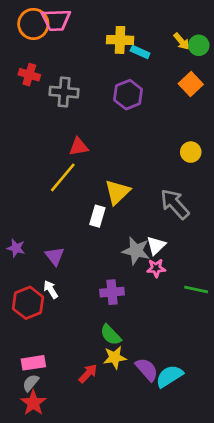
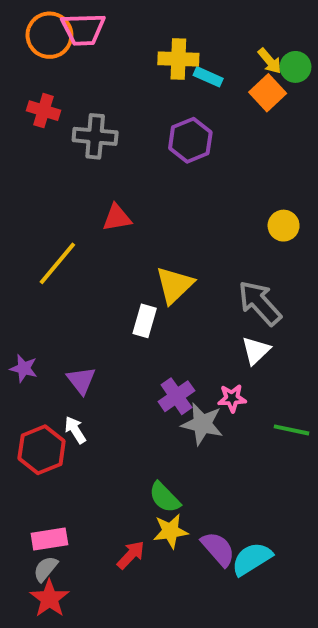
orange square: (191, 84) -> (268, 93), moved
yellow line: (63, 177) -> (57, 263), moved
white triangle: (156, 245) -> (256, 351), moved
gray star: (136, 251) -> (202, 424), moved
purple cross: (112, 292) -> (176, 396), moved, turned -30

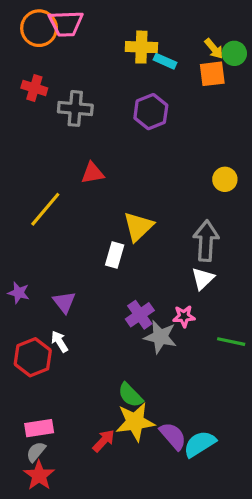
orange square: (268, 93) -> (212, 74), turned 36
gray arrow: (260, 303) -> (206, 241), turned 45
yellow star: (170, 531) -> (135, 422), size x1.4

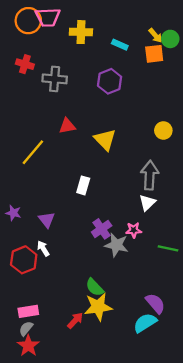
yellow cross: (141, 47) -> (81, 32), moved
yellow triangle: (138, 227) -> (105, 140), moved, turned -30
purple semicircle: (173, 436) -> (155, 303), moved

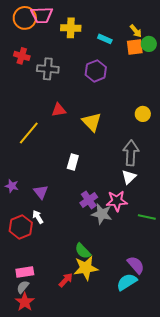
green circle: (170, 39) -> (149, 44), moved
pink star: (134, 230) -> (117, 201), size x1.5

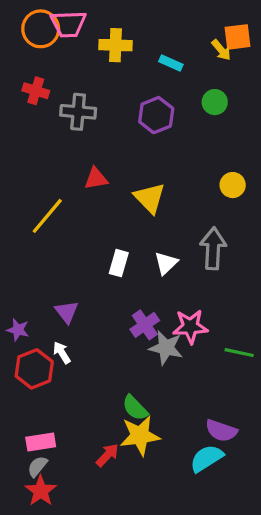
green circle: (149, 44) -> (215, 102), moved
orange square: (135, 47) -> (238, 37), moved
white triangle: (129, 177) -> (166, 263), moved
purple star: (12, 186) -> (18, 330), moved
purple semicircle: (136, 265) -> (221, 431), turned 150

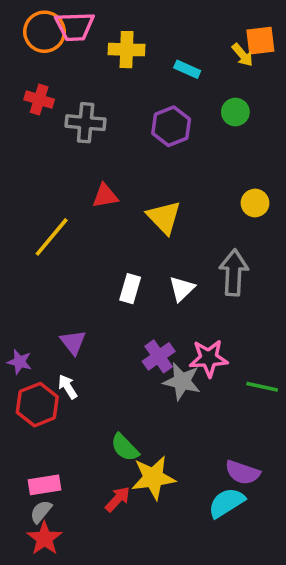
green semicircle: (135, 408) -> (125, 447), moved

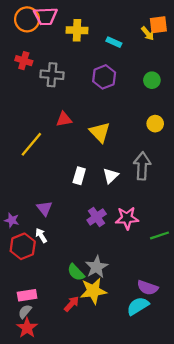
green circle: (235, 112) -> (152, 80), moved
gray star: (182, 381) -> (97, 267), moved, turned 30
green line: (262, 387) -> (160, 235), turned -30

